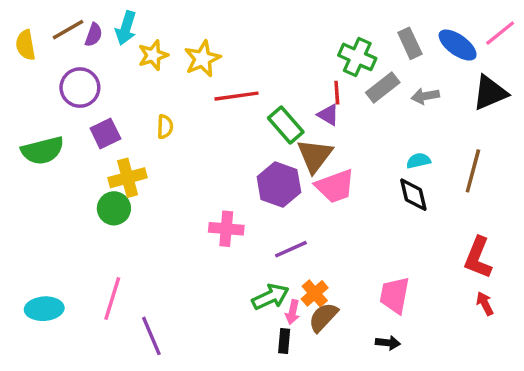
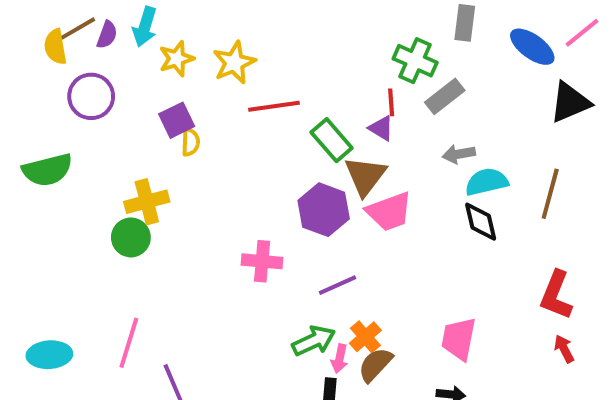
gray rectangle: (410, 43) -> (465, 23), moved, turned 32
yellow semicircle: (25, 45) -> (55, 47), moved
gray arrow: (425, 96) -> (459, 154), moved
purple square: (105, 133) -> (177, 120), moved
cyan semicircle: (418, 161) -> (487, 182), size x1.5

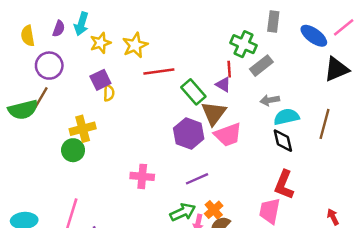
brown line: (77, 29) -> (41, 98), moved, turned -30
pink cross: (262, 261) -> (142, 176), moved
red L-shape: (556, 295) -> (284, 185), moved

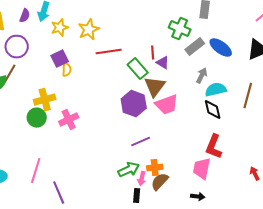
blue ellipse: (314, 36) -> (221, 48), moved
red line: (229, 69) -> (153, 53), moved
gray arrow: (270, 100) -> (202, 76), turned 126
pink cross: (142, 176) -> (69, 120), moved, turned -30
orange cross: (214, 210) -> (155, 168), turned 35

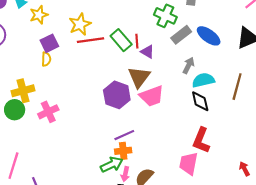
yellow star: (89, 30) -> (80, 24), moved
purple square: (60, 59) -> (49, 43), moved
green rectangle: (138, 69) -> (121, 40), moved
orange cross: (155, 168) -> (123, 151), moved

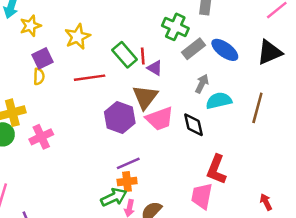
red line: (90, 40) -> (90, 78), moved
black diamond: (200, 101) -> (193, 125), moved

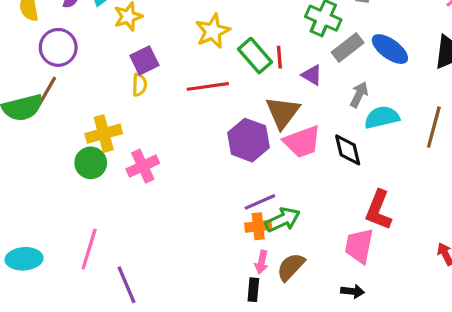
yellow star: (78, 37) -> (213, 31), moved
purple triangle: (155, 68) -> (312, 75), moved
green arrow: (114, 197) -> (283, 220), moved

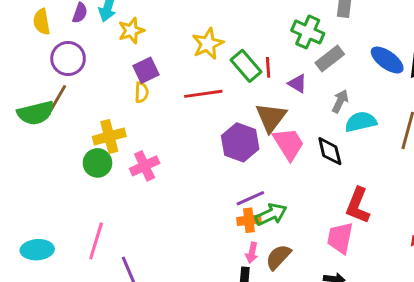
blue ellipse: (390, 49) -> (387, 60), moved
pink trapezoid: (302, 142) -> (289, 144), turned -102

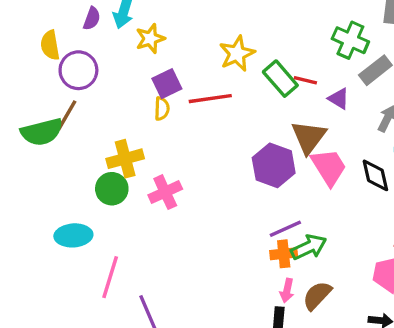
yellow semicircle: (42, 22) -> (50, 45), moved
red line: (268, 67) -> (305, 80), turned -72
red line: (203, 94) -> (210, 99), moved
cyan ellipse: (37, 250) -> (73, 235), moved

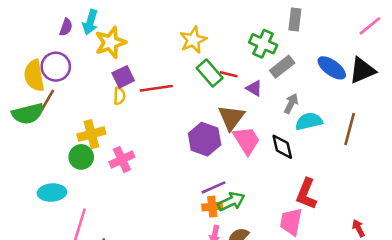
yellow star: (150, 39) -> (110, 42), size x1.4
yellow semicircle: (50, 45) -> (34, 76), moved, size x1.4
yellow star: (237, 54) -> (193, 40), moved

